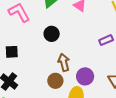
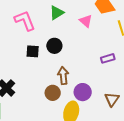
black square: (12, 52) -> (33, 51), moved

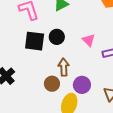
pink triangle: (86, 21) -> (89, 40), moved
black square: (33, 51) -> (35, 41), size x1.5

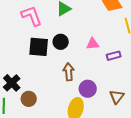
pink triangle: (89, 40) -> (93, 44), turned -48
brown circle: (52, 84) -> (29, 99), moved

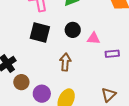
black circle: (61, 42) -> (73, 30), moved
purple circle: (88, 89) -> (42, 94), moved

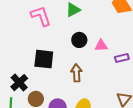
black square: (40, 32) -> (44, 59), moved

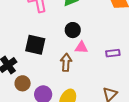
pink triangle: (101, 46) -> (81, 47), moved

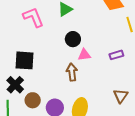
black square: (35, 45) -> (25, 60), moved

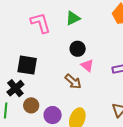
pink triangle: (84, 55) -> (87, 66), turned 40
brown arrow: (72, 72) -> (73, 81), turned 132

